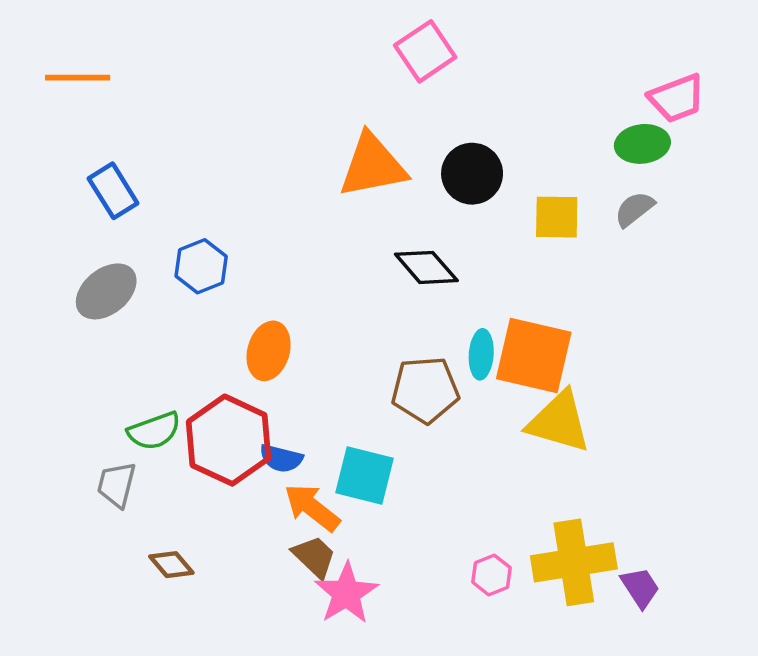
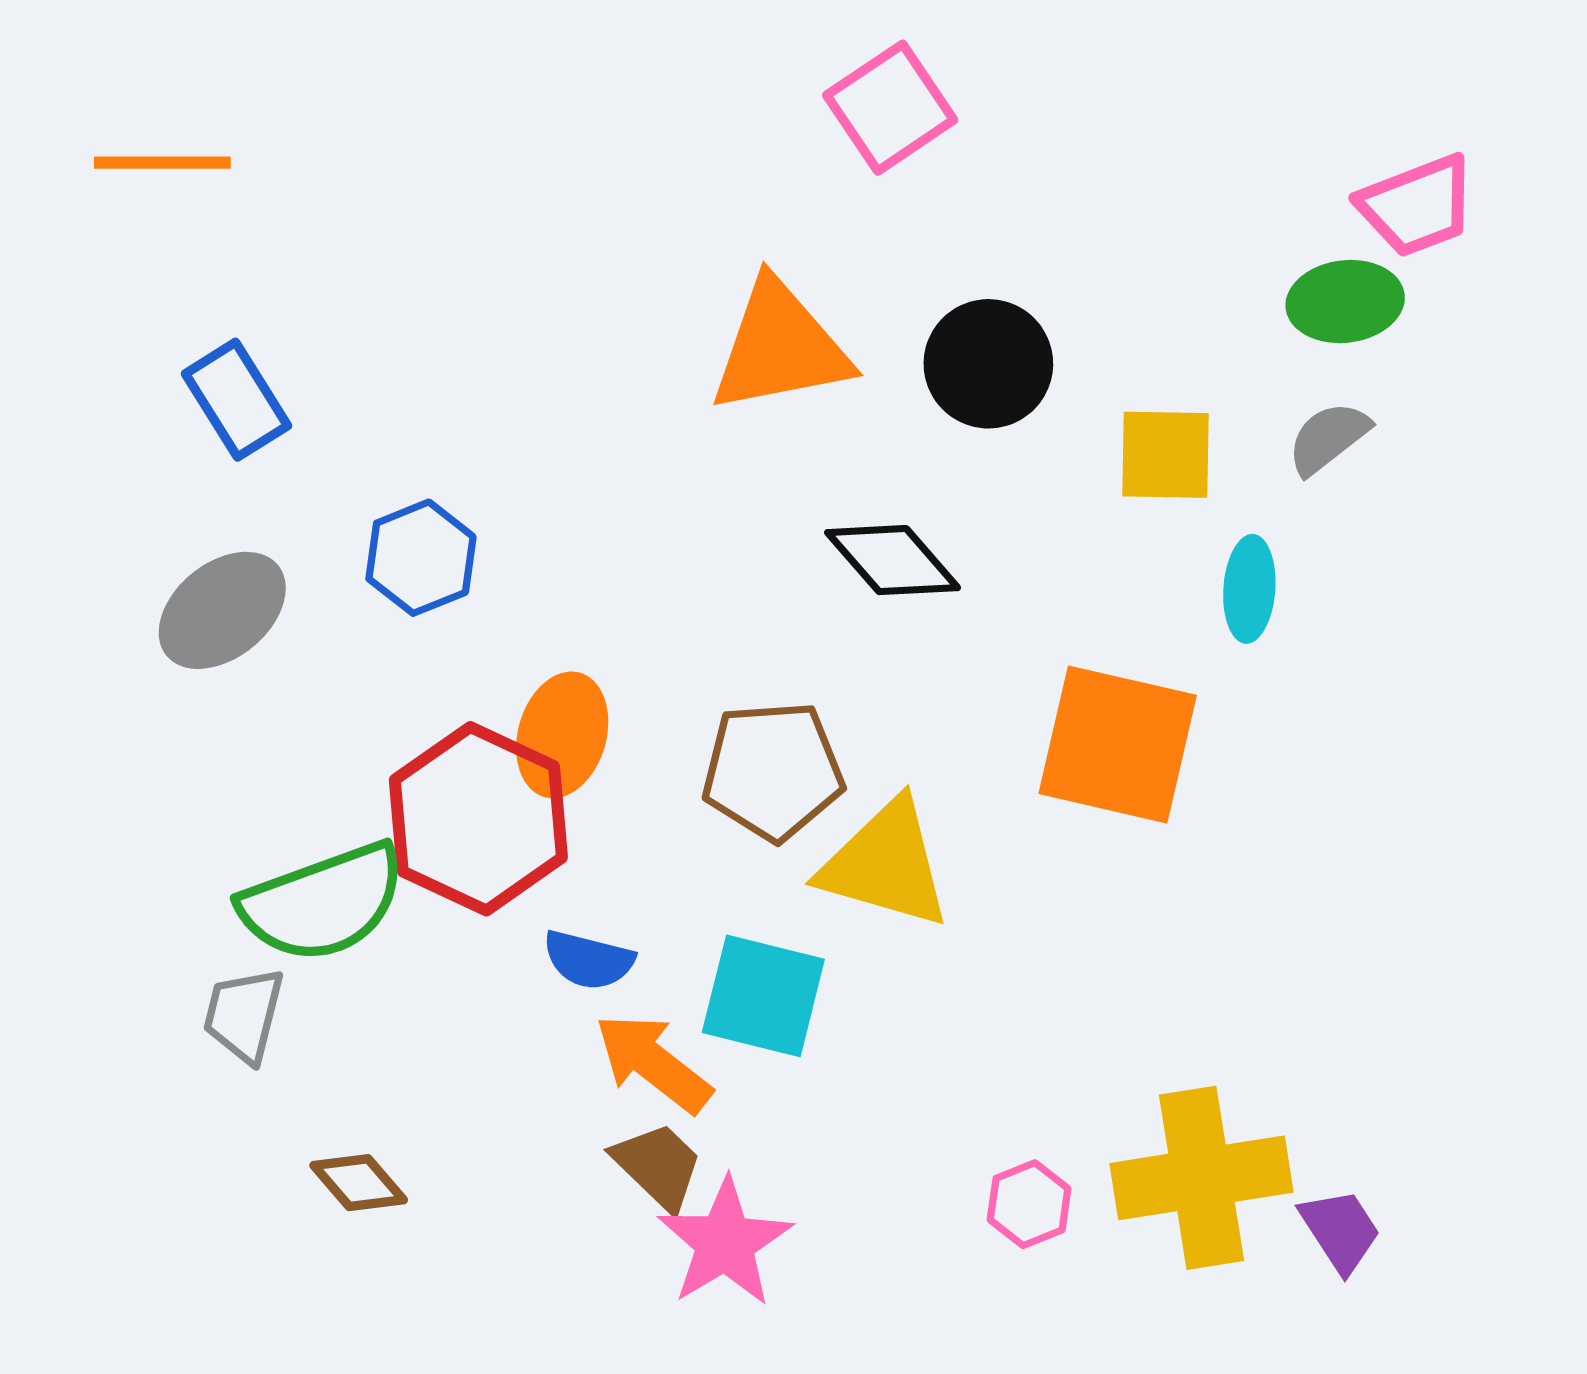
cyan ellipse: (481, 354) -> (1249, 589), moved
brown pentagon: (425, 390) -> (773, 771), moved
yellow triangle: (559, 422) -> (885, 864), moved
green semicircle: (154, 431) -> (323, 902), size x1.5
red hexagon: (229, 440) -> (478, 819), moved

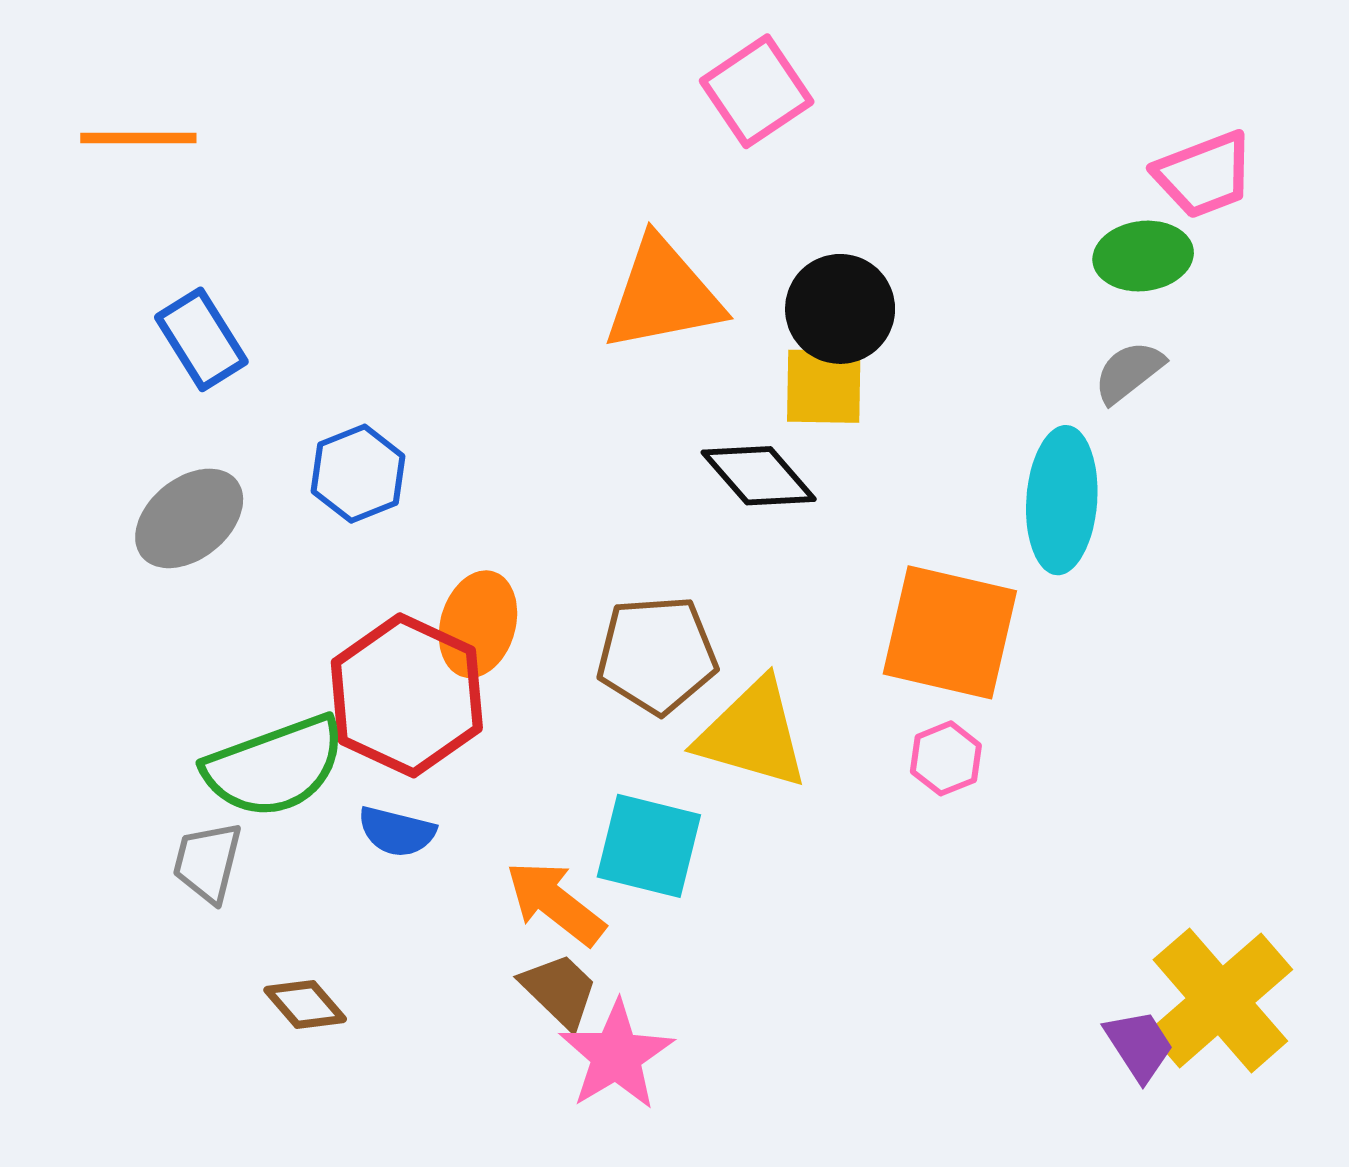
yellow square: (1166, 455) -> (824, 386), moved
cyan ellipse: (1249, 589) -> (1062, 500), size x1.6
blue semicircle: (589, 960) -> (397, 832), moved
yellow cross: (1201, 1178) -> (1220, 1000), moved, turned -32
pink hexagon: (1029, 1204) -> (946, 758), moved

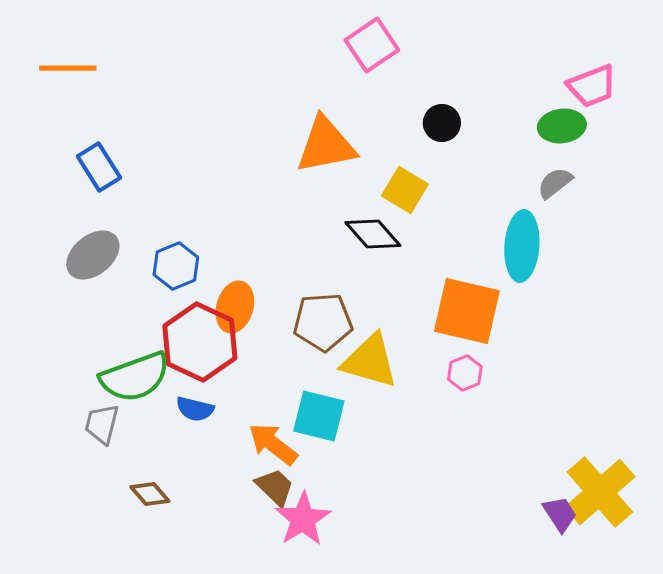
black circle: (840, 309) -> (442, 123), moved, size x0.7
yellow square: (824, 386) -> (405, 190), turned 30
blue hexagon: (358, 474) -> (176, 266), moved

